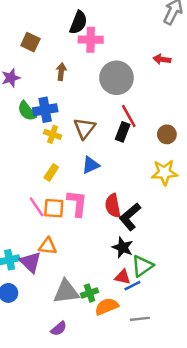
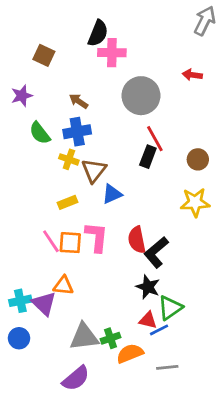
brown arrow: (61, 72) -> (79, 101), moved, turned -63
blue cross: (45, 110) -> (77, 132), moved
brown triangle: (85, 128) -> (94, 170), moved
yellow rectangle: (51, 172) -> (68, 202), turned 35
purple semicircle: (59, 329) -> (76, 378), size x1.5

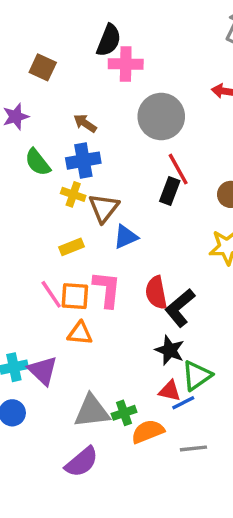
orange triangle: (63, 286) -> (80, 333), moved

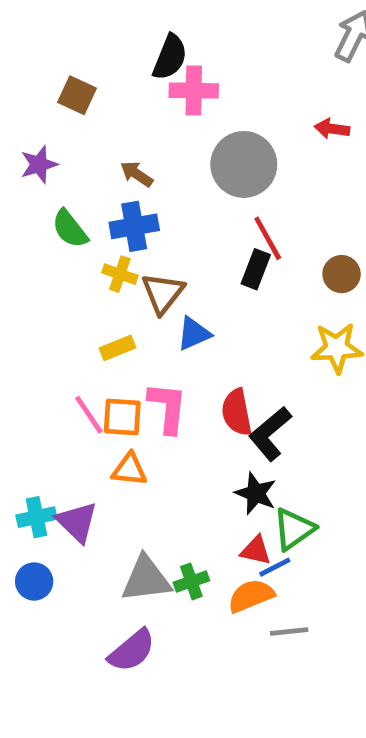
orange semicircle: (148, 431) -> (251, 596), moved

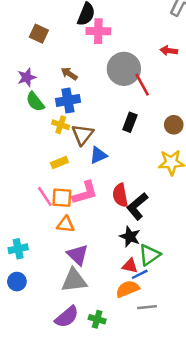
purple star: (39, 164) -> (27, 77), moved
red line: (268, 238) -> (142, 85), moved
pink L-shape: (168, 408) -> (85, 193), turned 68
purple triangle: (77, 522) -> (78, 255), moved
green cross: (191, 581) -> (97, 319), moved, turned 35

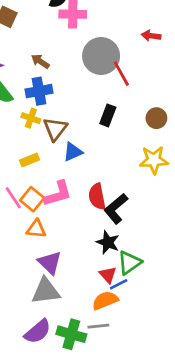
orange square: (62, 198) -> (32, 199), turned 35
red triangle: (130, 266) -> (108, 275), turned 35
gray line: (147, 307) -> (98, 326), moved
green cross: (97, 319) -> (71, 334), size x1.5

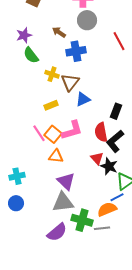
gray circle: (101, 56) -> (87, 20), moved, size x0.7
blue cross: (39, 91) -> (76, 51), moved
black rectangle: (108, 115) -> (116, 111), moved
red triangle: (108, 275) -> (97, 158), moved
green cross: (71, 334) -> (82, 220), moved

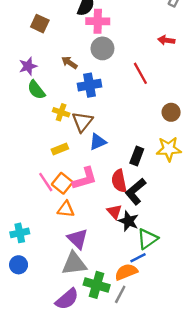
gray line: (102, 228) -> (120, 294), turned -56

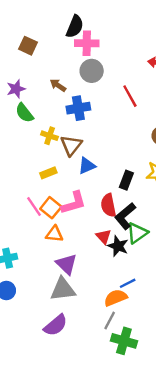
green triangle: (147, 239) -> (137, 233), moved
green cross: (97, 285) -> (124, 341), moved

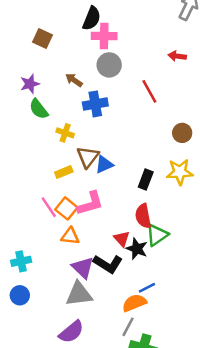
brown triangle: (71, 145) -> (88, 157), moved
red semicircle: (108, 205) -> (143, 216), moved
black L-shape: (125, 216) -> (108, 264), moved, turned -108

